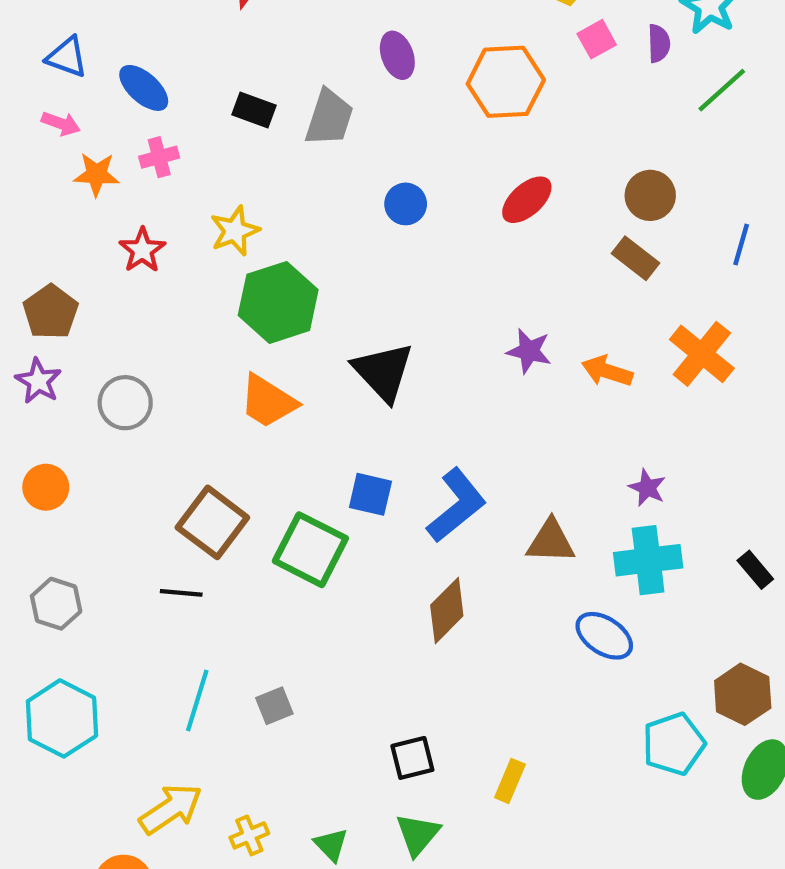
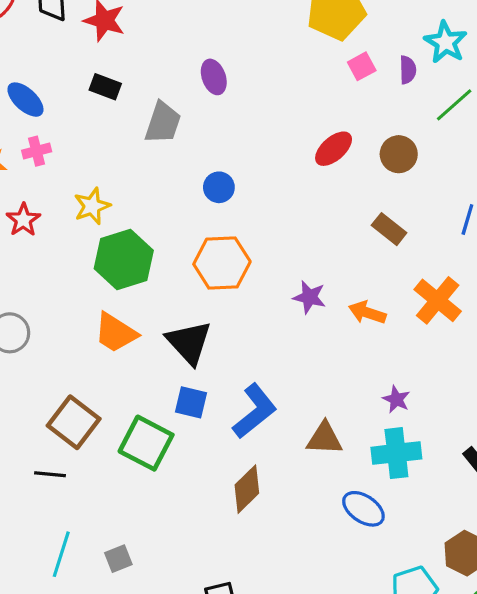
orange hexagon: (506, 82) -> (222, 263), moved
black rectangle: (254, 110) -> (105, 87), moved
brown circle: (650, 195) -> (399, 154), moved
red ellipse: (527, 200) -> (334, 149), moved
black triangle: (383, 372) -> (189, 342), moved

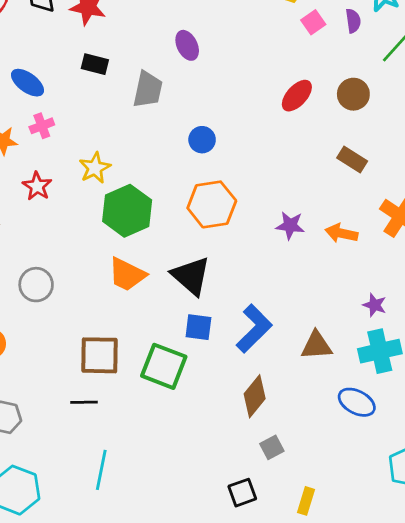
brown square: (74, 422) -> (100, 355), turned -30
gray square: (118, 559) -> (272, 447), moved

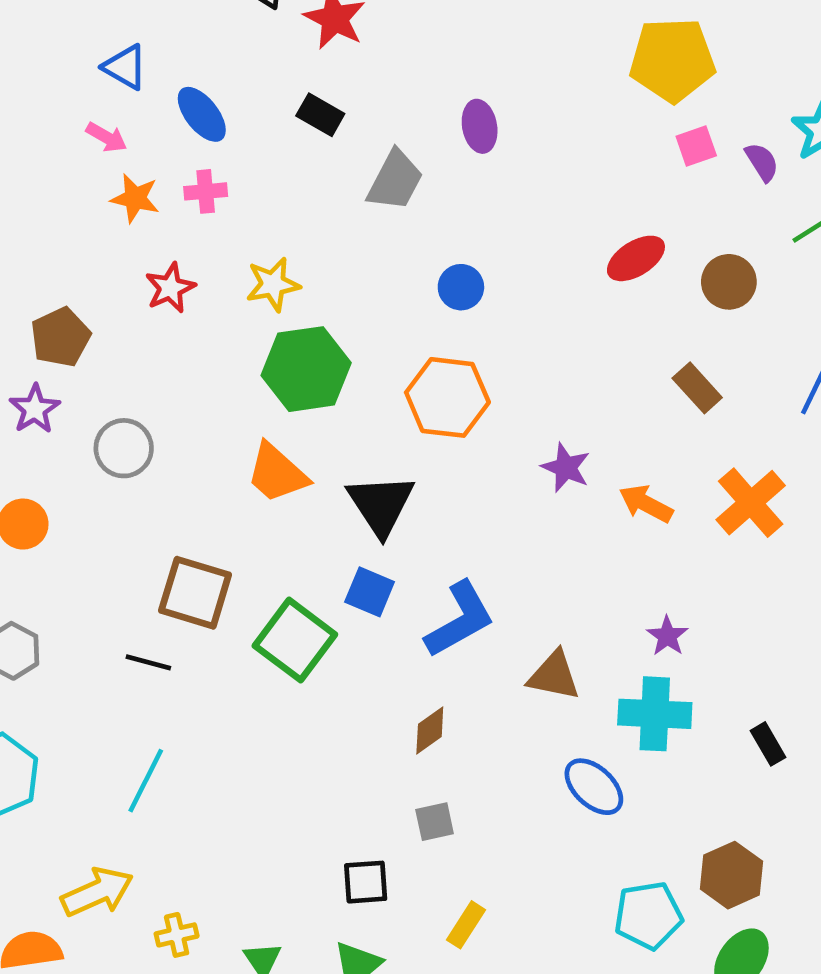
purple semicircle: (353, 21) -> (762, 162), turned -40
brown diamond: (255, 396) -> (430, 730), size x0.7

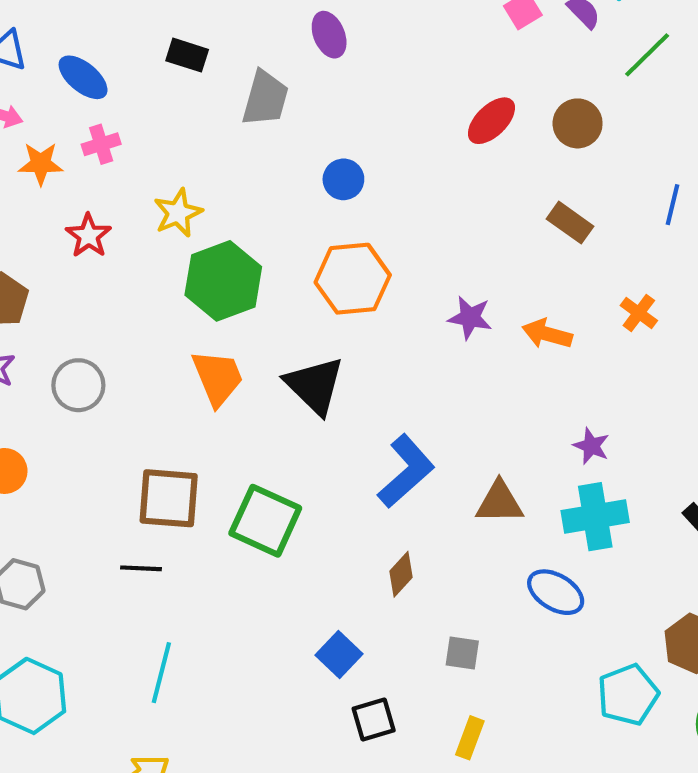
orange trapezoid: (277, 473) -> (218, 378), turned -142
orange cross: (751, 503) -> (639, 313), size x0.6
blue square: (370, 592) -> (339, 654), moved, turned 33
gray square: (435, 822) -> (462, 653), moved, turned 33

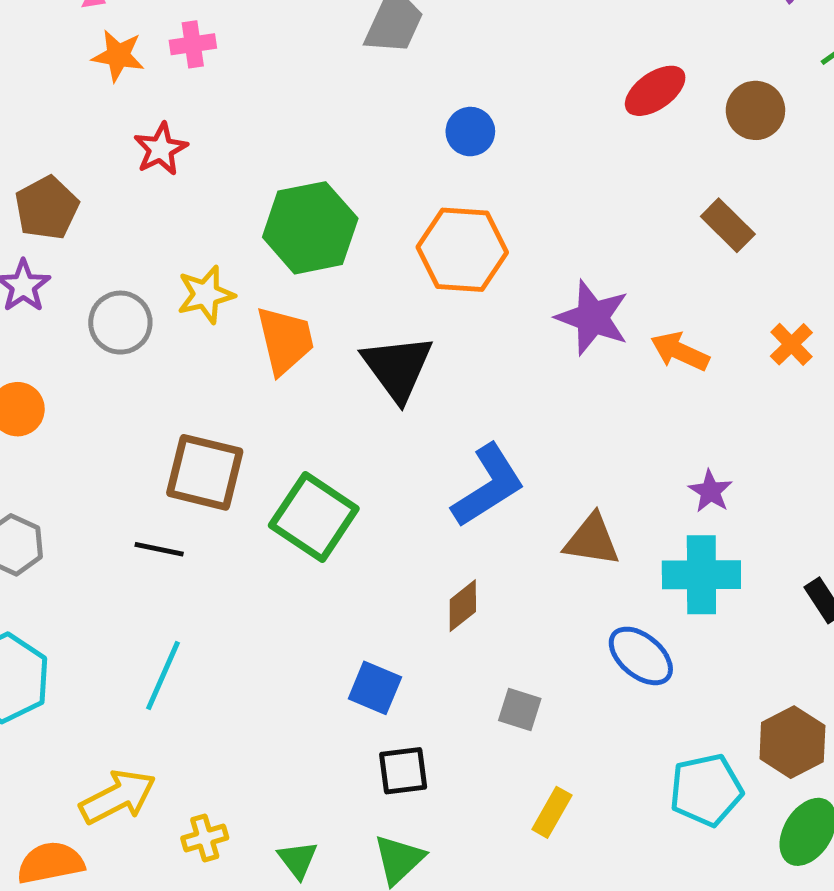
yellow star: (178, 213) -> (206, 294), moved
purple star: (470, 318) -> (593, 318), size x1.4
blue square: (339, 654) -> (375, 688), turned -30
yellow rectangle: (470, 738) -> (552, 812), moved

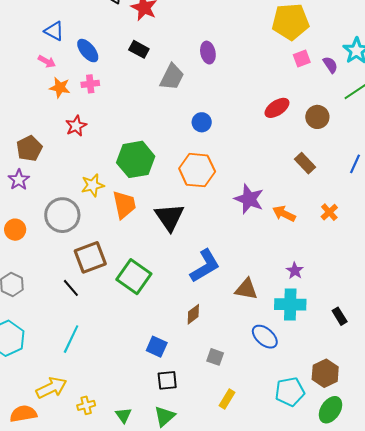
gray circle: (120, 323) -> (62, 215), moved, size x1.4
brown square: (205, 472) -> (90, 257), turned -36
black line: (159, 549) -> (71, 288), turned 36

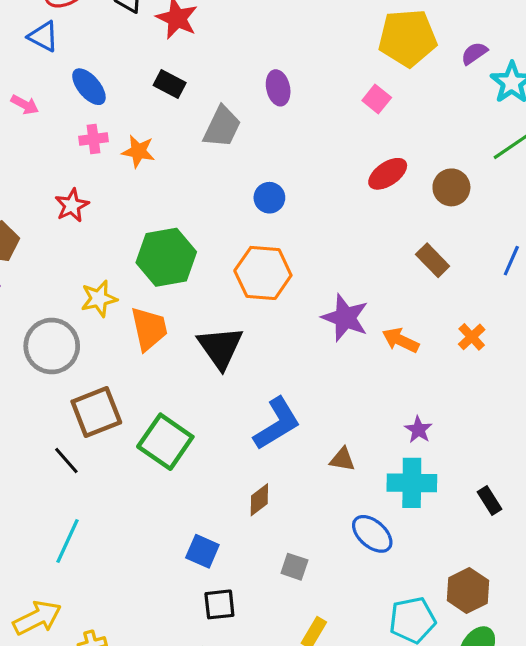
blue triangle: (54, 31) -> (43, 36), moved
pink square: (302, 59) -> (377, 99), moved, turned -30
purple semicircle: (330, 65) -> (474, 53), moved, turned -90
orange star: (60, 88) -> (138, 151), moved
brown triangle: (246, 289) -> (342, 459), size x0.7

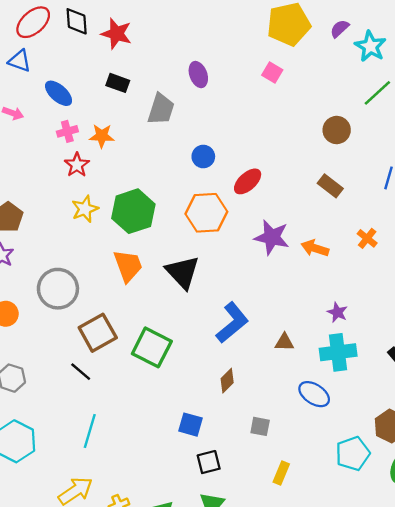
red ellipse: (388, 174) -> (248, 181), moved
red star: (72, 205) -> (77, 165), moved
yellow star: (99, 299) -> (85, 209), moved

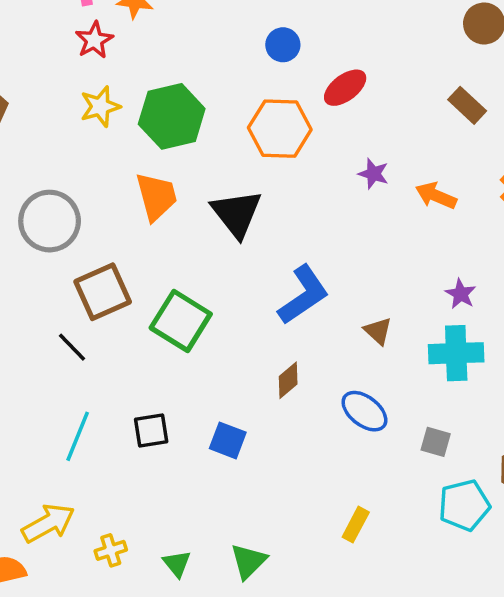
purple star: (272, 237) -> (373, 174), size x0.6
brown triangle: (284, 342) -> (378, 331), turned 36
blue ellipse: (314, 394) -> (364, 411), moved
gray square: (260, 426) -> (436, 442), moved
black square: (209, 462) -> (151, 430), moved

